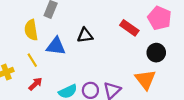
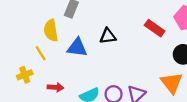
yellow line: (32, 60) -> (41, 53), moved
red arrow: (35, 84) -> (55, 87), turned 48

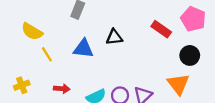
yellow semicircle: (51, 30) -> (32, 31), moved, turned -50
yellow cross: (25, 75) -> (22, 85), moved

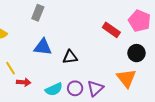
black triangle: (114, 37) -> (70, 57), moved
yellow line: (47, 54) -> (11, 68), moved

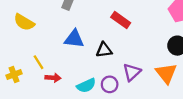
red rectangle: (111, 30) -> (121, 20), moved
purple triangle: (95, 88) -> (132, 72), moved

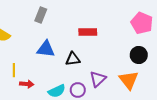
red rectangle: (121, 20) -> (88, 32), turned -36
yellow line: (39, 62) -> (14, 70), turned 32

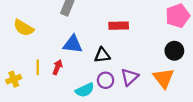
pink pentagon: (142, 23) -> (178, 16), turned 30
red arrow: (27, 84) -> (57, 67), moved, turned -72
purple circle: (78, 90) -> (106, 80), moved

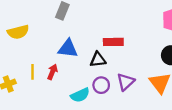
red rectangle: (119, 26) -> (113, 42), moved
yellow semicircle: (24, 28) -> (18, 32), turned -45

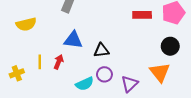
red rectangle: (113, 42) -> (142, 15), moved
purple triangle: (126, 82) -> (130, 84), moved

